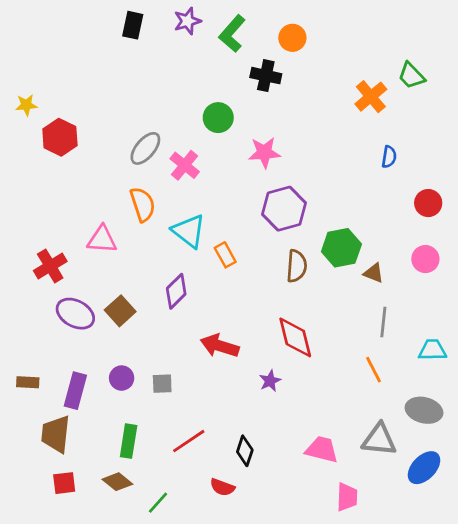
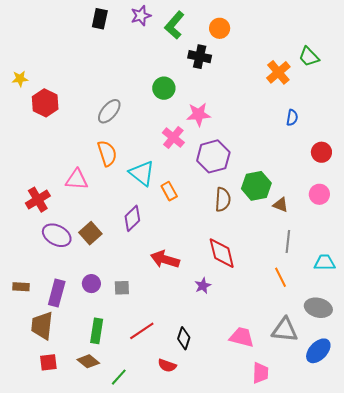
pink cross: (185, 165) -> (173, 138), moved

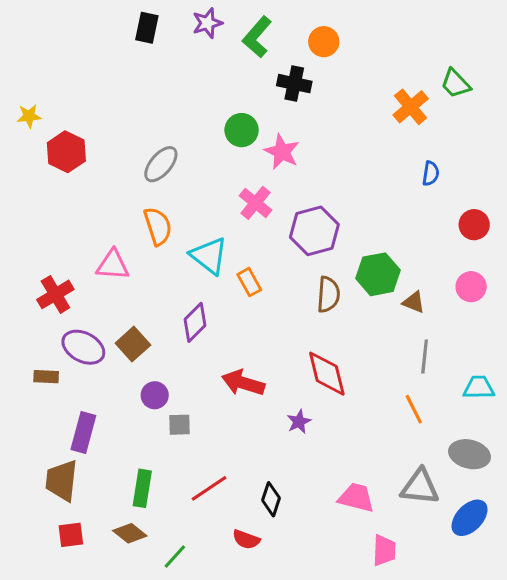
pink star: (199, 114) -> (282, 152), moved, turned 30
purple circle: (91, 284) -> (155, 395), moved
brown rectangle: (21, 287) -> (46, 377), moved

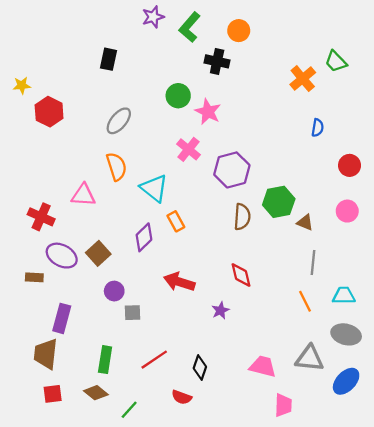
black rectangle: (147, 28) -> (109, 59), moved
orange rectangle: (249, 282) -> (176, 221), moved
red cross: (55, 294) -> (41, 217), turned -35
red diamond: (327, 374) -> (241, 275), size x0.7
cyan trapezoid: (479, 388) -> (344, 296), moved

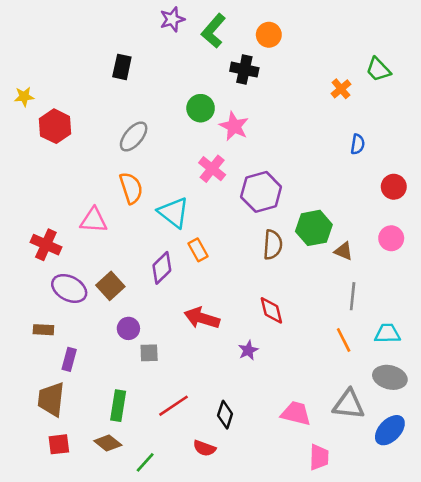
orange cross: (303, 79) -> (341, 89), size x0.7
brown rectangle: (34, 277) -> (43, 330), moved
purple rectangle: (62, 318) -> (69, 359), size x0.7

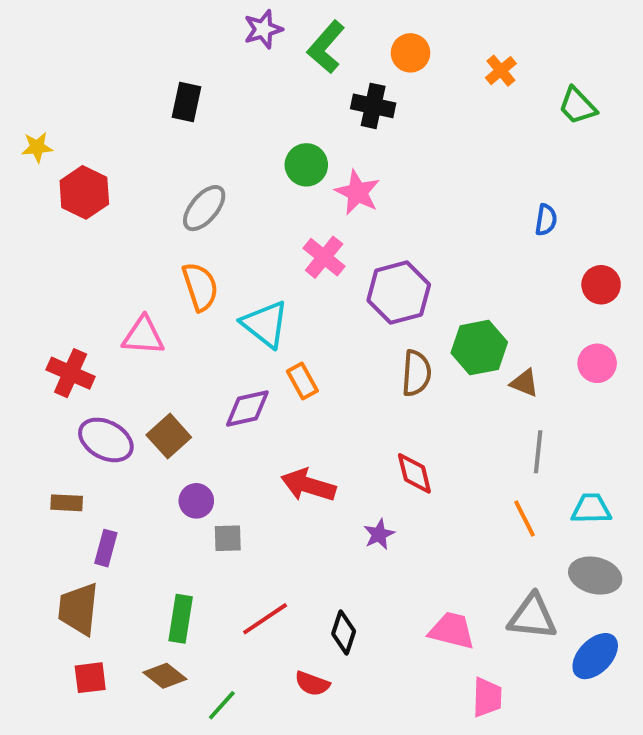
orange cross: (341, 89) -> (501, 71), moved
purple diamond: (162, 268) -> (247, 409), turned 32

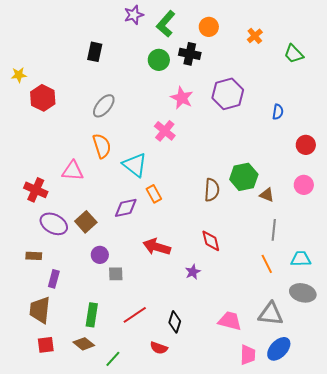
green circle: (306, 165) -> (159, 60), moved
purple hexagon: (399, 293) -> (228, 94), moved
blue ellipse: (595, 656) -> (279, 349), moved

